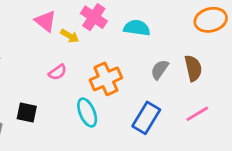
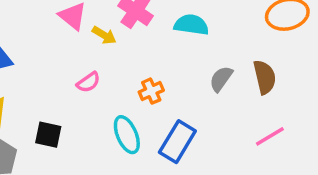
orange cross: (106, 79) -> (151, 91), size x0.6
blue rectangle: (146, 118) -> (177, 142), moved

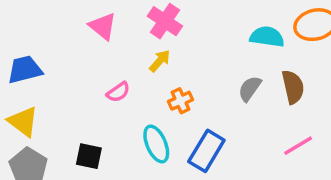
cyan semicircle: (191, 25) -> (267, 37), moved
yellow arrow: (104, 35) -> (160, 61), moved, turned -80
black square: (48, 135) -> (89, 156), moved

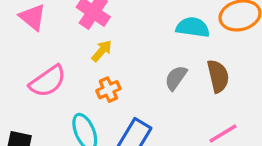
yellow arrow: (160, 61) -> (102, 51), moved
pink semicircle: (118, 92) -> (48, 81), size x1.6

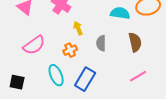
yellow arrow: (102, 51) -> (78, 28), moved, turned -64
gray semicircle: (176, 78) -> (101, 43), moved, turned -35

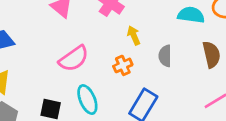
cyan ellipse: (56, 75) -> (87, 99), moved

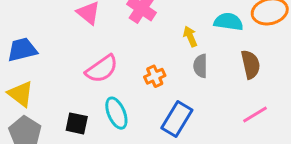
yellow arrow: (134, 35) -> (190, 36), moved

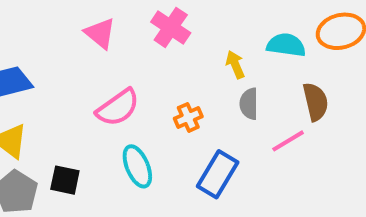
pink line: (255, 115) -> (288, 141), moved
black square: (77, 123) -> (65, 180), moved

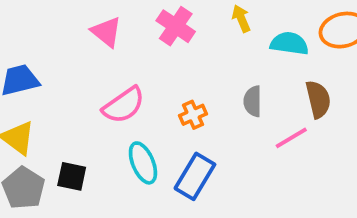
yellow arrow: (235, 65) -> (241, 18), moved
blue rectangle: (218, 174) -> (195, 176), moved

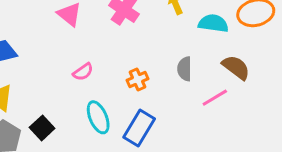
brown semicircle: (318, 99) -> (236, 67), turned -40
pink semicircle: (124, 105) -> (83, 72), size x0.6
black square: (72, 176) -> (42, 128), turned 35

